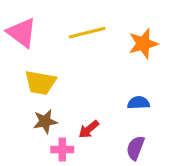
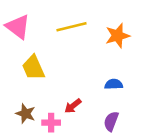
yellow trapezoid: (40, 83) -> (33, 68), turned 56
brown star: (45, 121) -> (26, 114), moved, turned 30

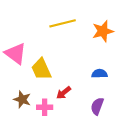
pink triangle: (18, 27) -> (16, 54), moved
yellow trapezoid: (33, 68) -> (41, 69), moved

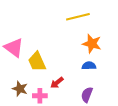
yellow line: (63, 23) -> (78, 17), moved
orange star: (103, 31) -> (92, 44), moved, turned 30

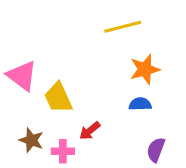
orange star: (92, 44) -> (145, 69), turned -30
purple semicircle: (87, 95) -> (156, 150), moved

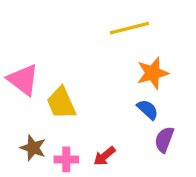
blue semicircle: (140, 104) -> (148, 110), turned 45
red arrow: (90, 131) -> (104, 156), moved
purple semicircle: (156, 150) -> (164, 139), moved

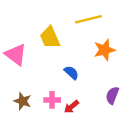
yellow trapezoid: (61, 103) -> (50, 37), moved
blue semicircle: (148, 110) -> (71, 73), moved
pink cross: (66, 159) -> (52, 100), moved

